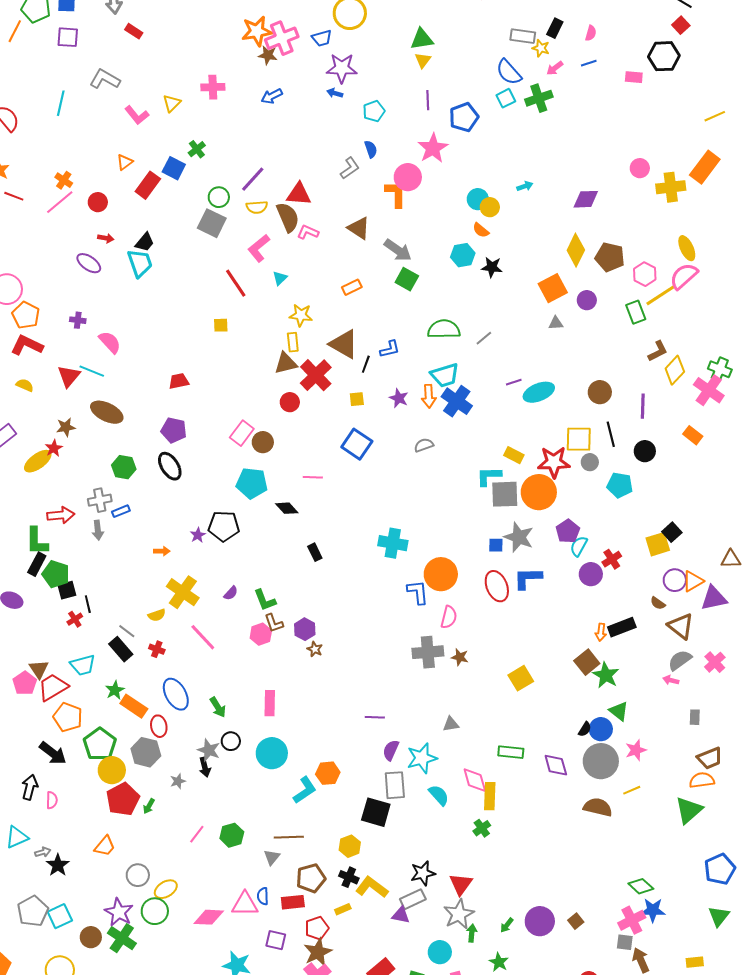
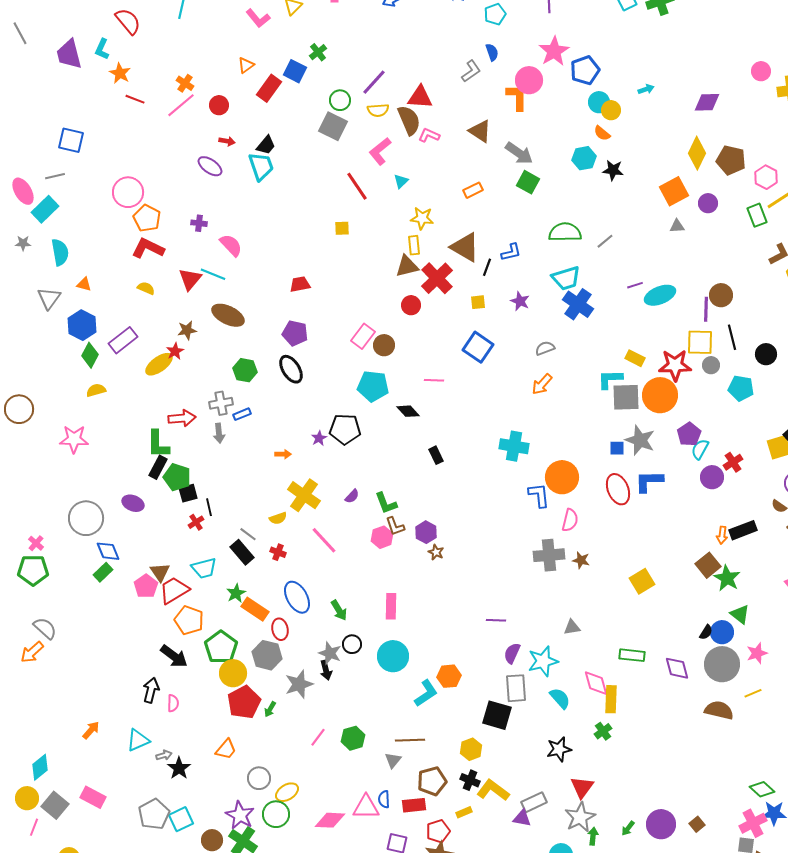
blue pentagon: (464, 117) -> (585, 70), moved
orange arrow: (429, 396) -> (542, 384), moved, turned 45
purple line: (643, 406) -> (706, 309), moved
gray star: (178, 781) -> (299, 684), size x1.8
black star: (423, 873) -> (559, 749), moved

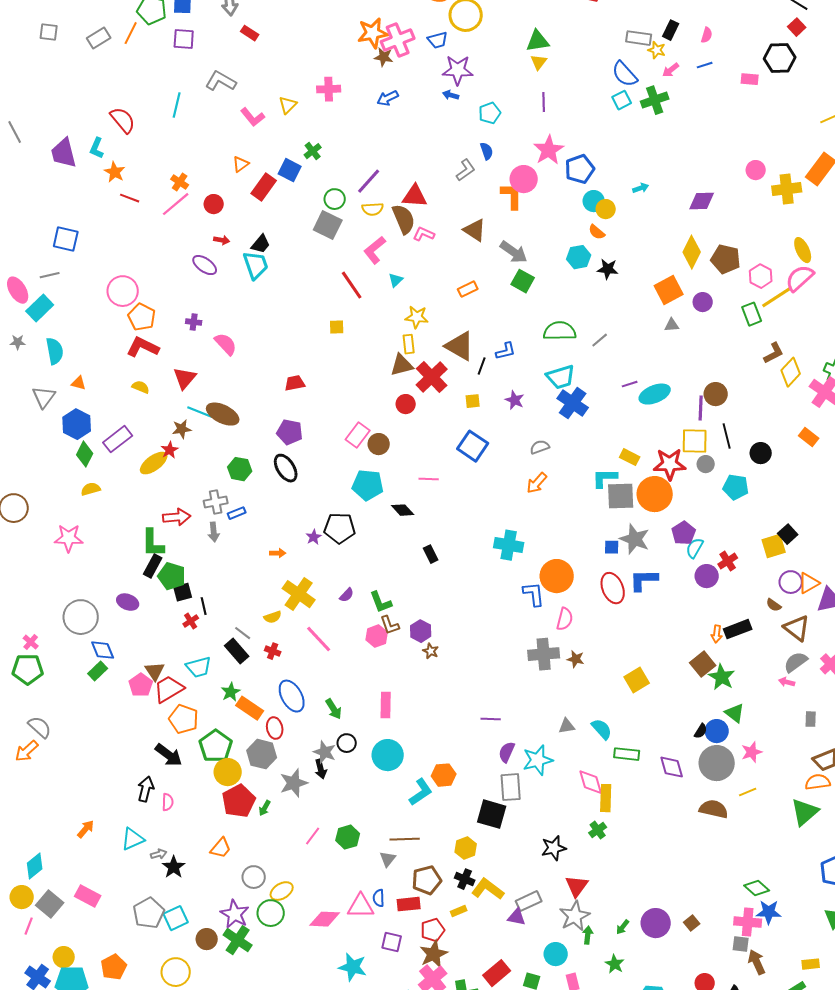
cyan line: (213, 274) -> (200, 412), moved
cyan semicircle: (560, 698) -> (602, 729), moved
pink cross: (753, 823) -> (748, 922), turned 32

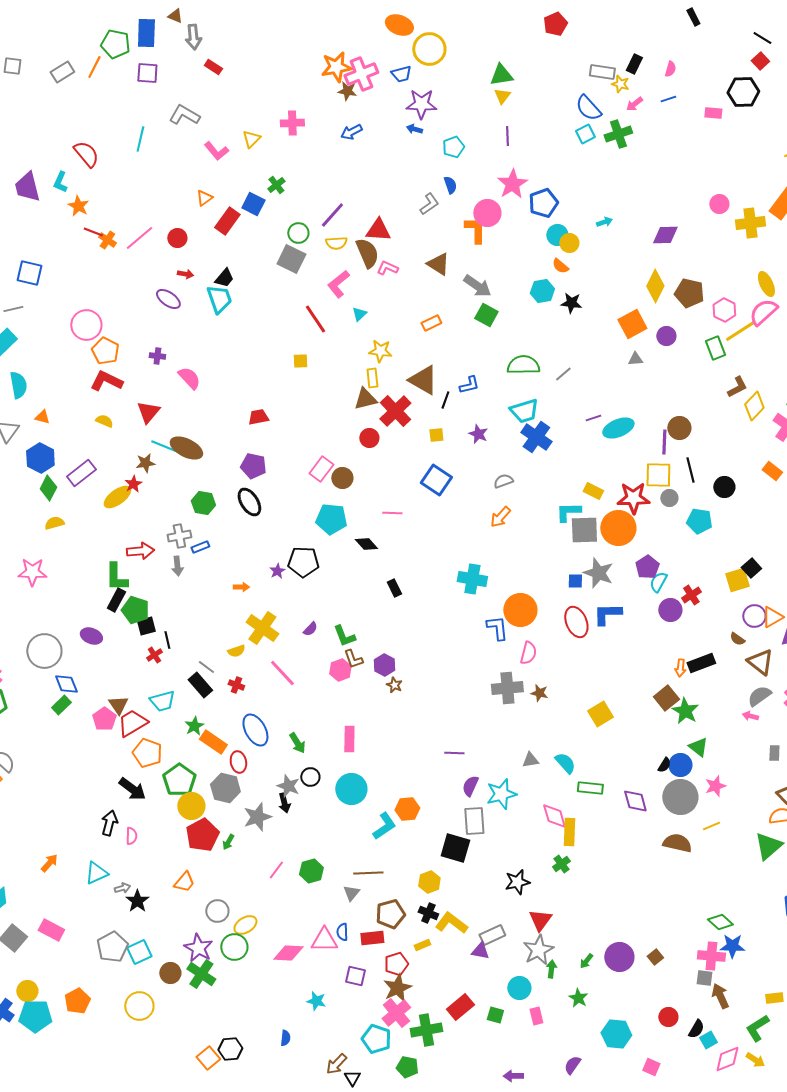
orange cross: (180, 182) -> (107, 240), moved
cyan star: (353, 967) -> (316, 1001), size x0.7

